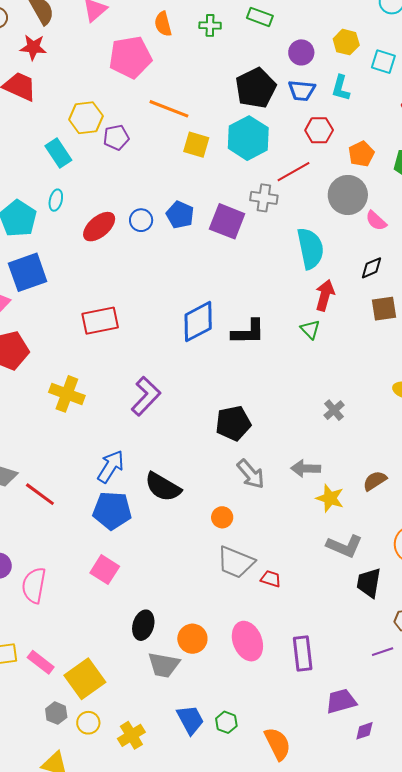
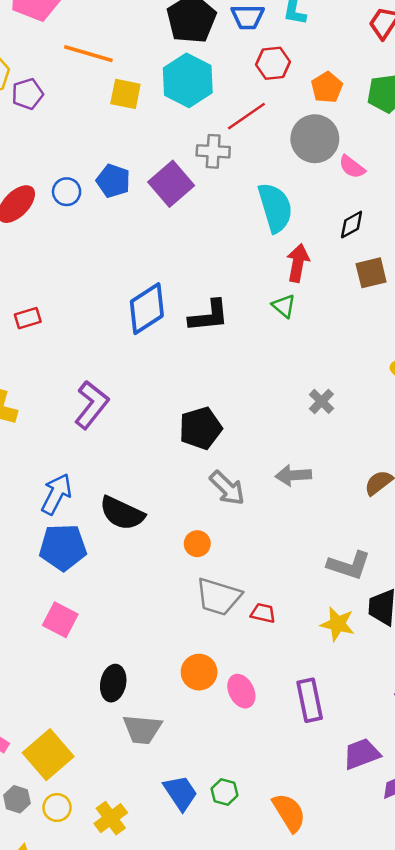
purple square: (227, 221) -> (171, 184), turned 33
red rectangle: (100, 321) -> (28, 318), size x0.6
yellow star: (330, 498) -> (338, 624), moved
orange circle: (192, 639) -> (199, 672), moved
pink ellipse: (247, 641) -> (241, 691), size x0.7

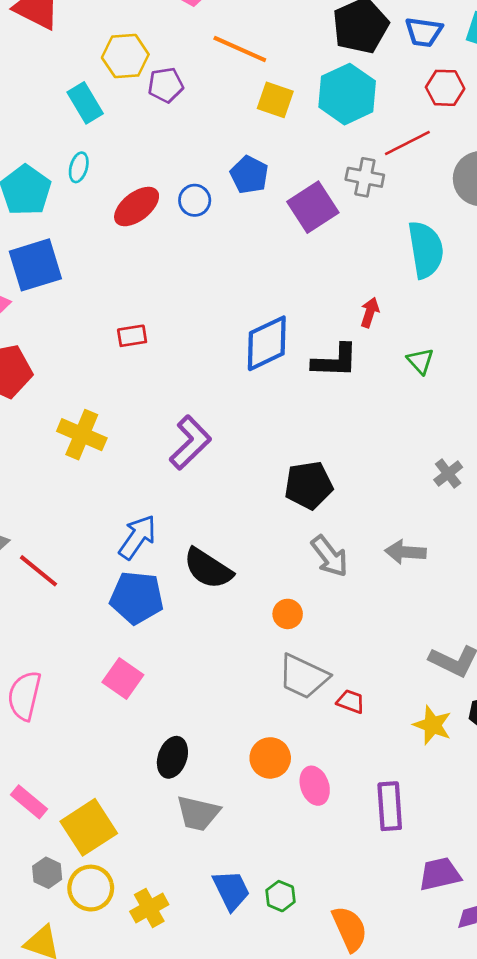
blue pentagon: (113, 181) -> (249, 175), moved
red arrow: (298, 263) -> (370, 312), moved, size x0.7
yellow circle: (57, 808) -> (91, 888), size x1.4

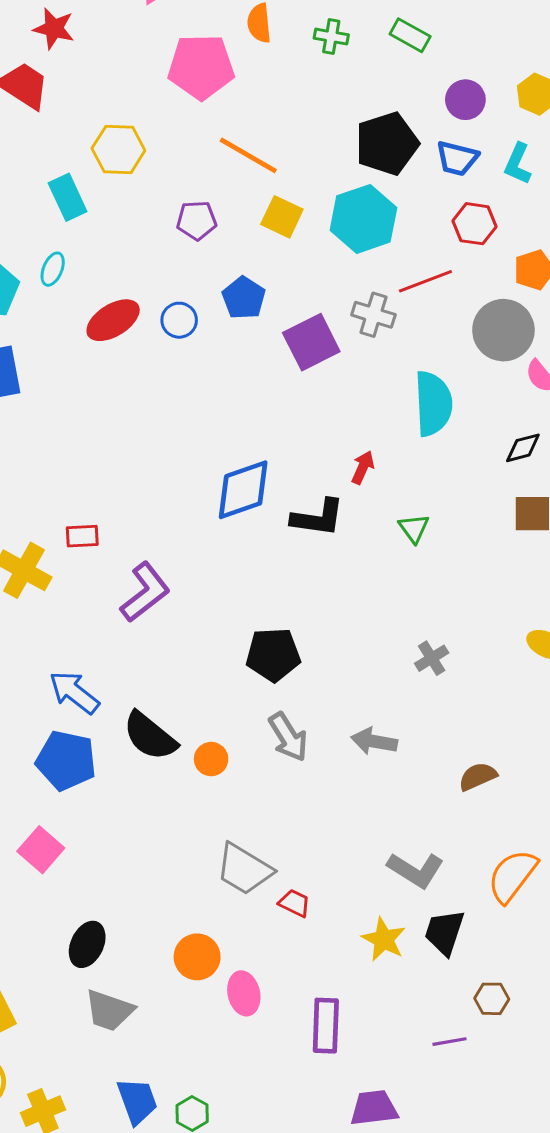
purple pentagon: (166, 85) -> (196, 220), moved
red rectangle: (132, 336) -> (82, 536), moved
blue arrow: (137, 537) -> (74, 692), turned -93
orange circle: (288, 614) -> (211, 759), moved

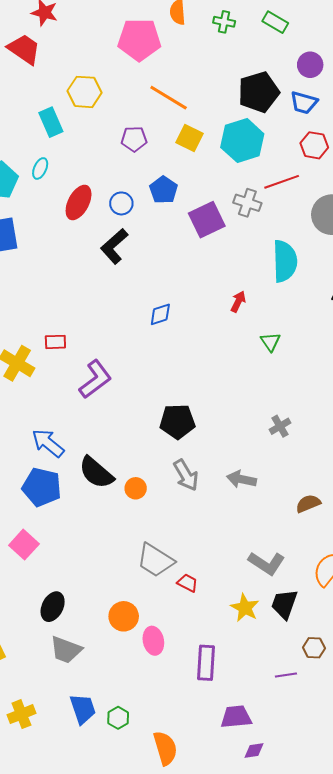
red ellipse: (113, 320) -> (79, 202), turned -32
blue diamond: (243, 490) -> (160, 314), size x0.6
black L-shape: (318, 518) -> (114, 246), moved, turned 129

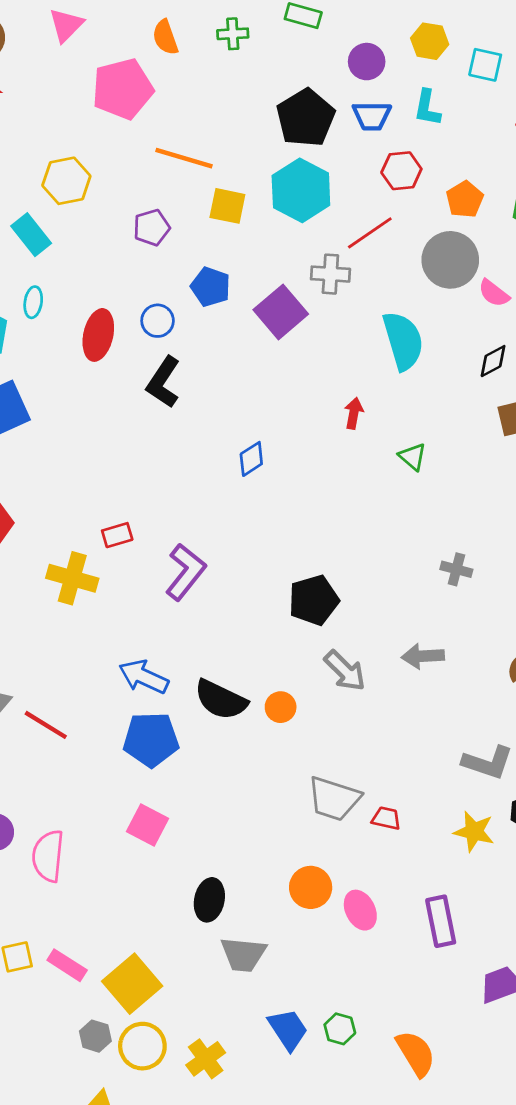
gray cross: (280, 426) -> (456, 569), turned -30

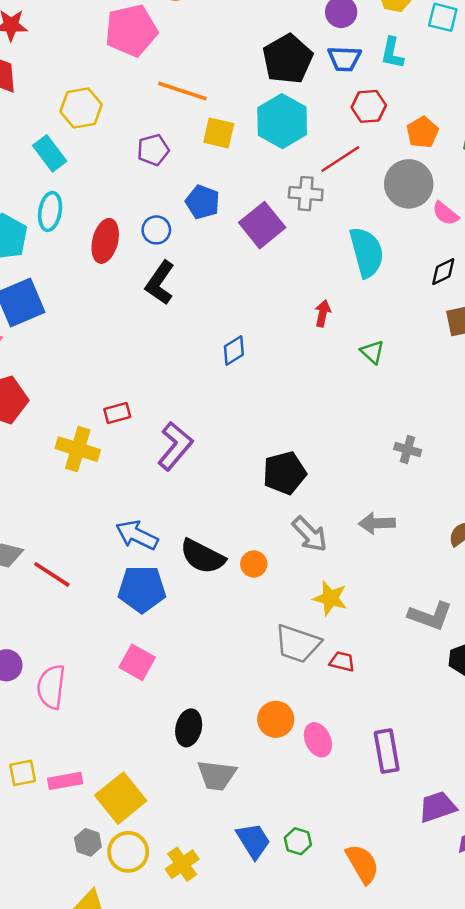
cyan ellipse: (33, 302) -> (50, 211), size x1.4
yellow star: (474, 832) -> (330, 598), moved
pink rectangle: (67, 965) -> (65, 781), turned -44

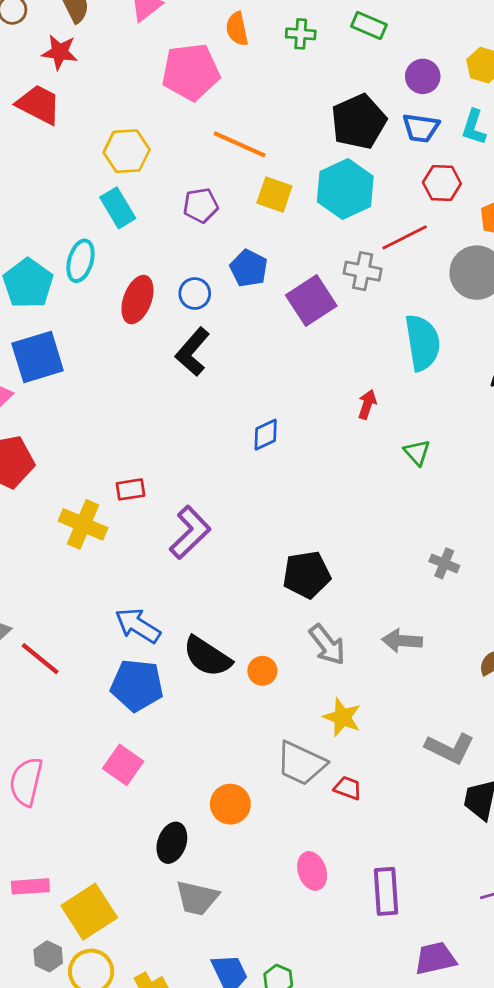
cyan rectangle: (50, 153) -> (118, 208), moved
orange circle: (276, 719) -> (230, 804), moved

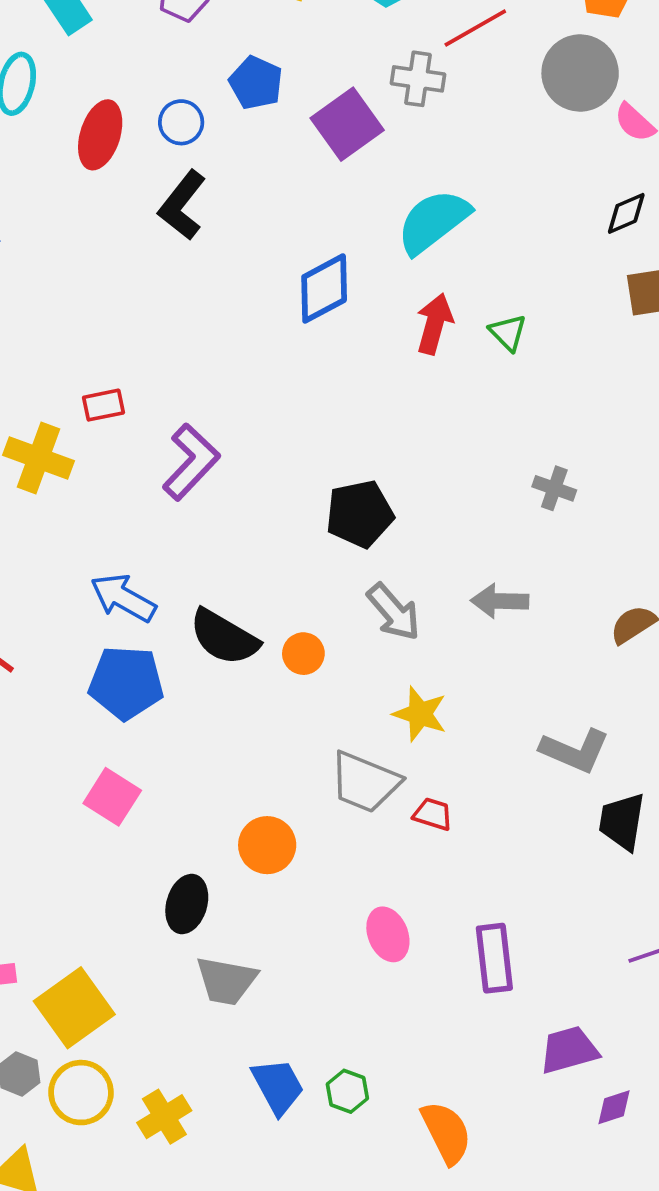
cyan semicircle: (422, 343) -> (433, 222), moved, turned -116
red arrow: (367, 404) -> (435, 324), moved, size x1.4
blue diamond: (266, 435) -> (324, 288), moved, size x1.5

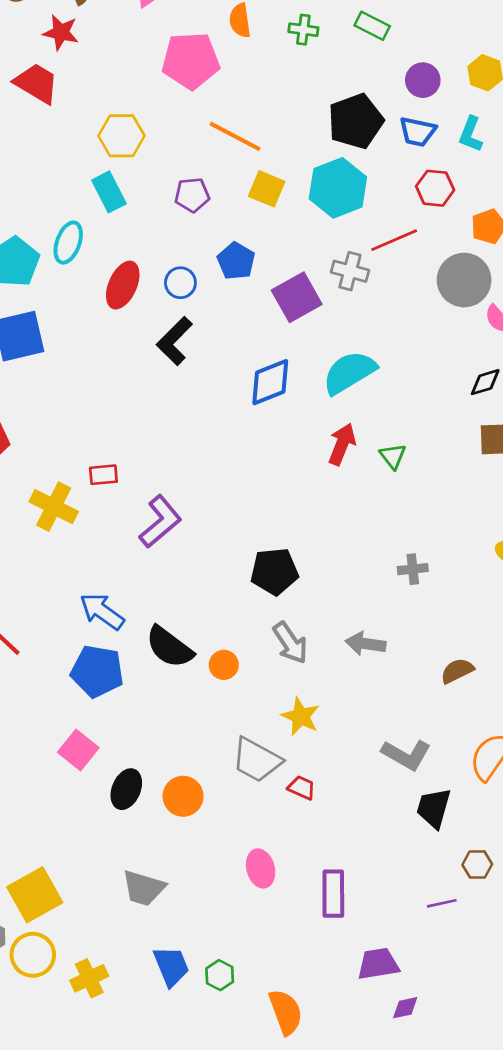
blue diamond: (324, 288) -> (270, 382), moved
gray cross: (554, 488) -> (413, 569), turned -32
black ellipse: (187, 904) -> (126, 789), moved

